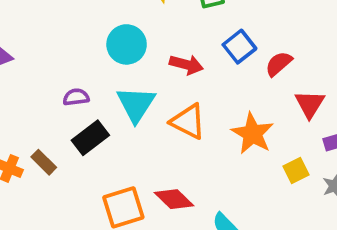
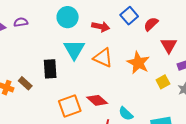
purple semicircle: (76, 97) -> (21, 22), moved
black rectangle: (90, 138) -> (50, 69), turned -54

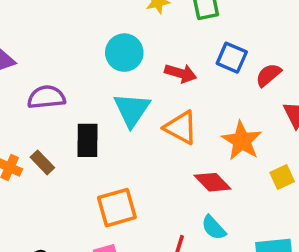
blue square: (129, 16) -> (232, 58), turned -30
purple semicircle: (21, 22) -> (46, 97), moved, size x1.5
red diamond: (97, 100) -> (213, 182), moved

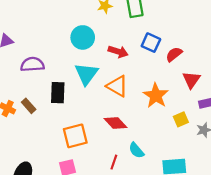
red diamond: (213, 182) -> (116, 123), moved

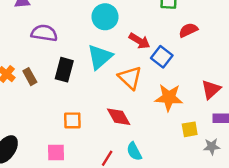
blue square: (151, 43) -> (162, 57), moved
red semicircle: (174, 54) -> (188, 30), moved
orange star: (156, 96) -> (169, 98), turned 30
orange square: (75, 136) -> (72, 120), size x0.7

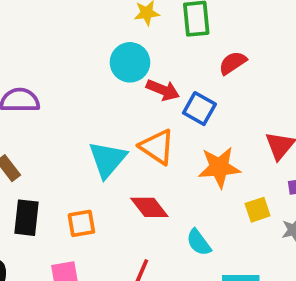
cyan circle: (105, 17) -> (130, 62), moved
cyan triangle: (100, 57) -> (107, 159), moved
black rectangle: (64, 70) -> (26, 218), moved
cyan semicircle: (134, 151) -> (199, 242), moved

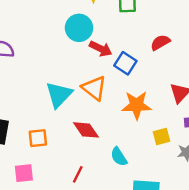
red semicircle: (233, 63) -> (160, 43), moved

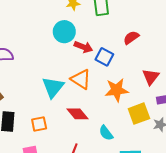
yellow square: (161, 136) -> (139, 114), size x1.5

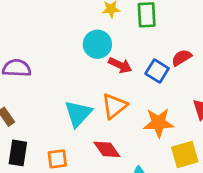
blue square: (104, 57) -> (157, 71), moved
orange triangle: (81, 79) -> (114, 106), turned 45

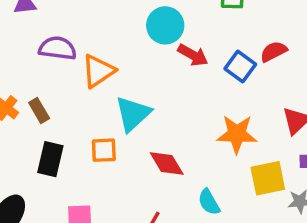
orange triangle: (114, 106) -> (98, 71), moved
orange square: (57, 159) -> (104, 150), moved

